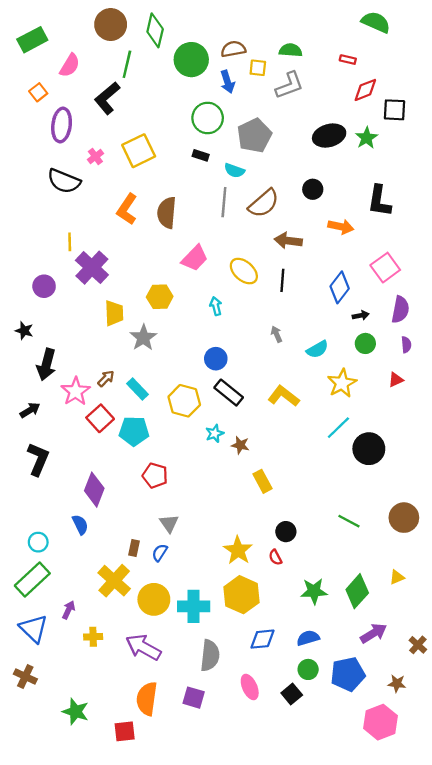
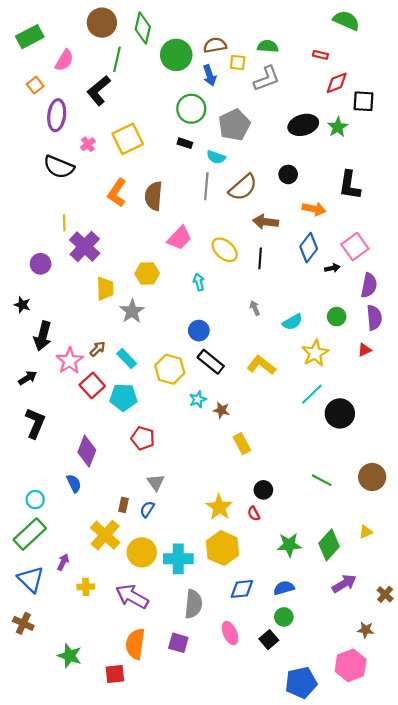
blue diamond: (340, 287) -> (309, 248), moved
black arrow: (361, 315) -> (332, 268), moved
purple semicircle: (406, 345) -> (374, 318), size x1.6
blue pentagon: (348, 674) -> (301, 683), moved

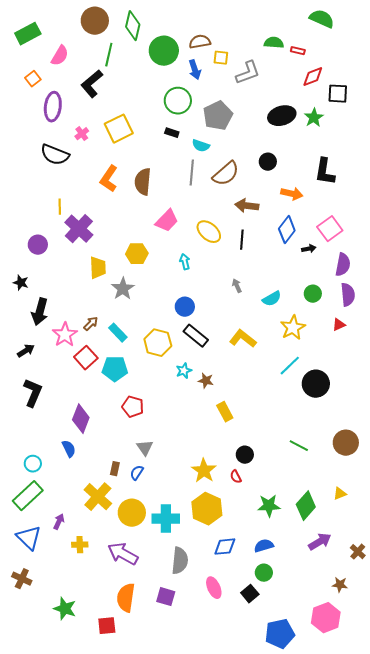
green semicircle: (268, 46) -> (274, 43), moved

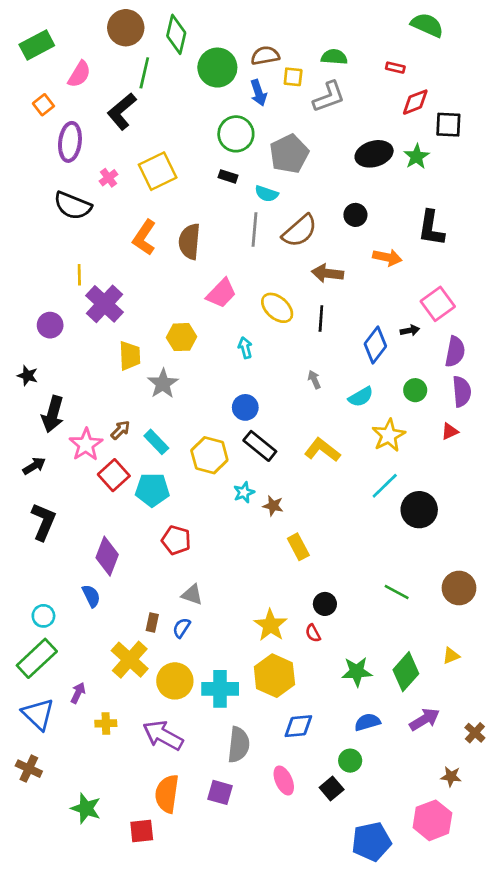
green semicircle: (274, 43) -> (334, 57), moved
blue diamond: (287, 230) -> (375, 345), moved
gray triangle: (145, 448) -> (192, 595), turned -36
blue semicircle: (264, 546) -> (367, 722), moved

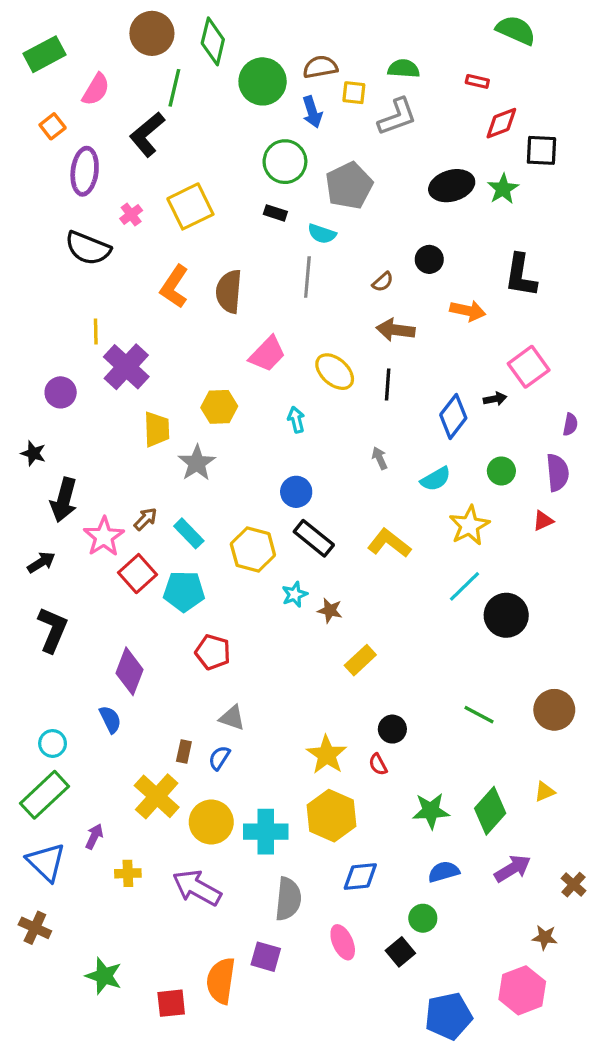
brown semicircle: (300, 231) -> (383, 282), moved, size x0.5
purple semicircle: (455, 352) -> (570, 424), moved, size x0.6
yellow rectangle: (298, 547) -> (360, 660), turned 75
orange semicircle: (167, 794) -> (221, 981), moved

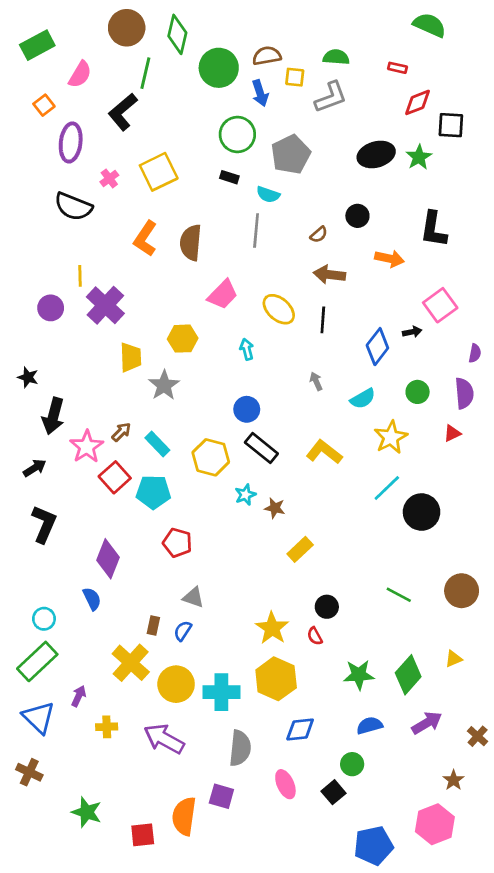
purple circle: (61, 392) -> (51, 308), moved
brown star: (545, 937) -> (454, 780), turned 30

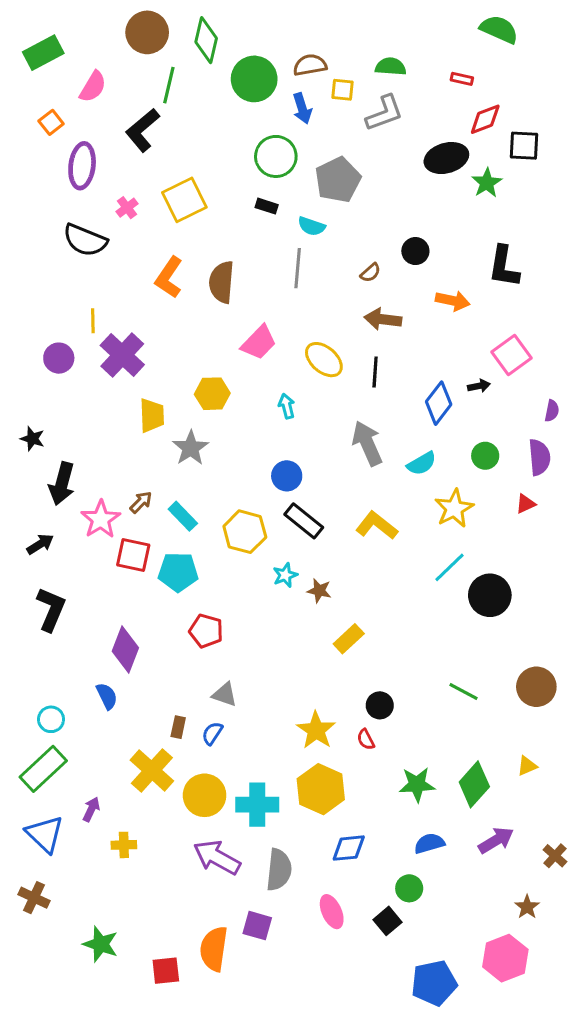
black ellipse: (376, 154) -> (446, 158), moved
gray arrow: (316, 381) -> (367, 443), size x2.0
red square: (115, 477) -> (133, 555), turned -36
purple arrow: (164, 739) -> (217, 857), moved

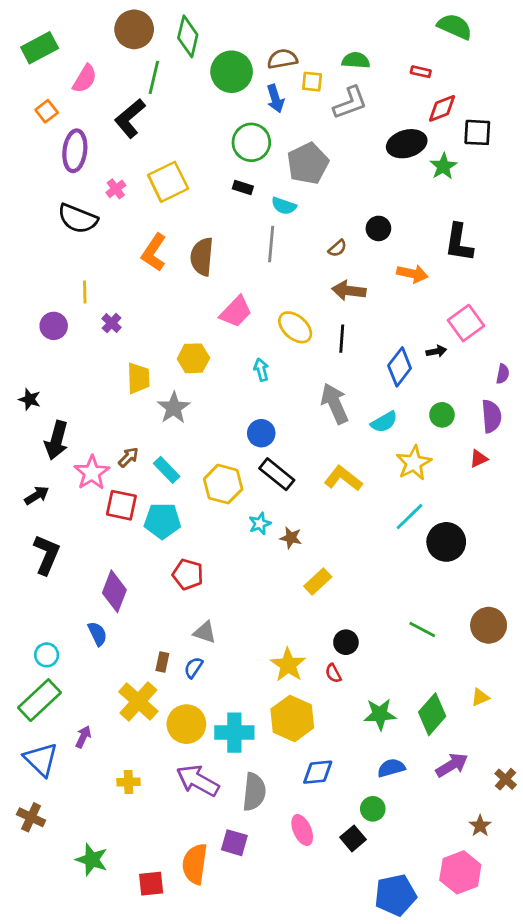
purple cross: (122, 355) -> (112, 323), size x0.5
yellow cross: (124, 845) -> (128, 782), moved

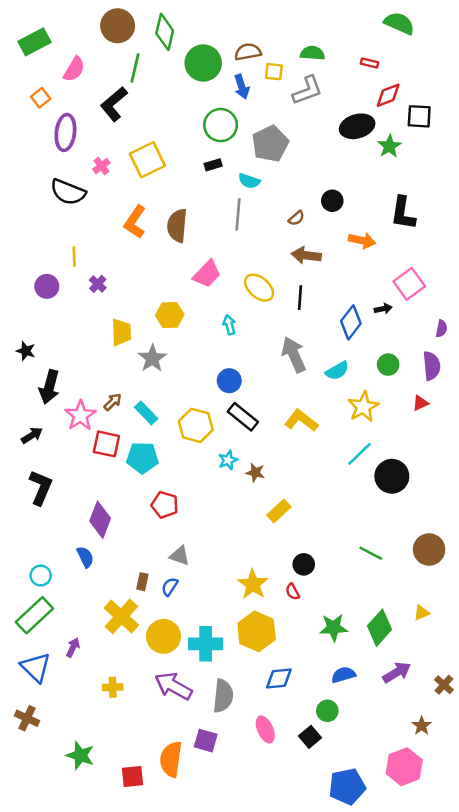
black rectangle: (243, 188) -> (213, 165), turned -35

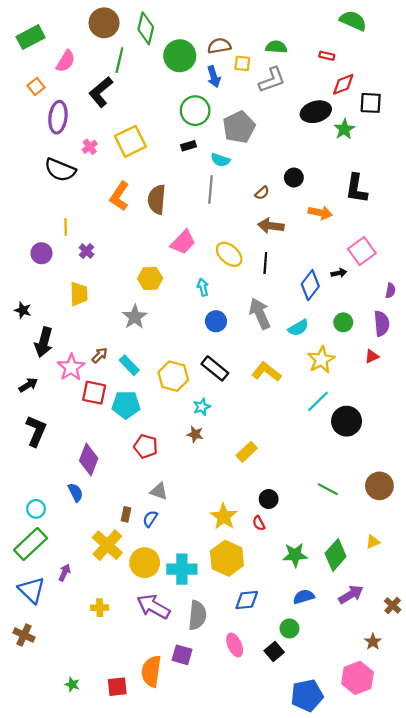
yellow trapezoid: (121, 332) -> (79, 294), moved
blue circle: (229, 381) -> (216, 321), moved
brown star: (255, 473) -> (195, 434), moved
green star: (80, 755) -> (72, 684), moved, size x0.6

